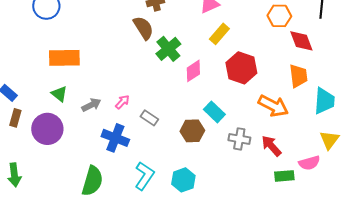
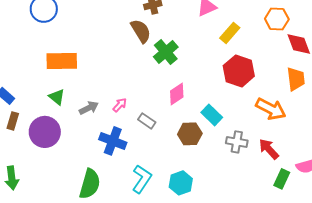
yellow rectangle: (219, 34) -> (230, 33), moved
pink diamond: (193, 71) -> (177, 94), moved
green rectangle: (284, 176) -> (282, 179), turned -60

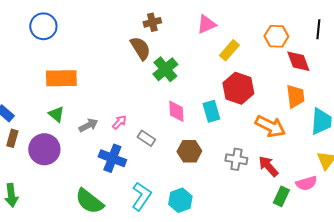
pink diamond: (177, 94) -> (176, 111), turned -60
cyan rectangle: (212, 115) -> (211, 111), moved, turned 30
green semicircle: (90, 184) -> (89, 201), turned 112

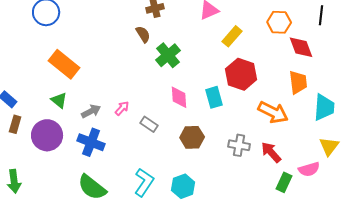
brown semicircle: (140, 48) -> (143, 34), size x0.7
orange rectangle: (61, 78) -> (64, 64), turned 40
blue cross: (112, 158) -> (91, 142), moved

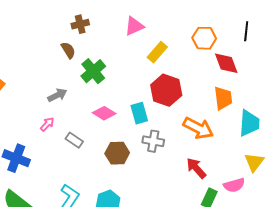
pink diamond: (179, 97) -> (104, 113), turned -55
gray arrow: (91, 111) -> (57, 95), moved
gray cross: (239, 145) -> (153, 141), moved

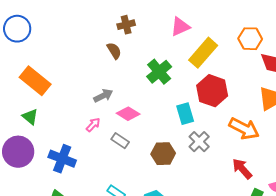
yellow rectangle: (157, 52) -> (203, 53), size x1.4
green cross: (93, 71) -> (159, 72), moved
pink diamond: (104, 113) -> (128, 114), moved
gray cross: (153, 141) -> (199, 142), turned 35

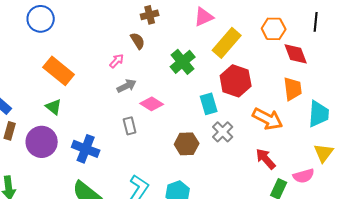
pink arrow: (93, 125) -> (117, 61), moved
gray rectangle: (120, 141) -> (130, 126), moved, turned 42

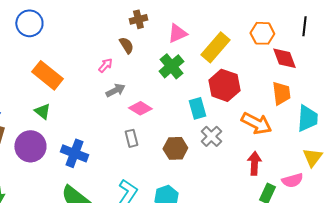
pink triangle: (204, 17) -> (177, 33), moved
gray rectangle: (130, 126) -> (131, 138), moved
red arrow: (266, 159) -> (254, 163), turned 45

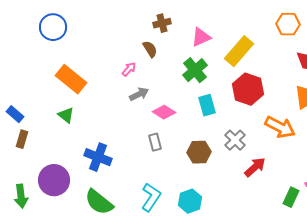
orange hexagon: (262, 33) -> (288, 24), moved
cyan rectangle: (197, 108) -> (207, 105), moved
purple circle: (30, 146) -> (54, 180), moved
red arrow: (254, 163) -> (255, 167), moved, turned 45

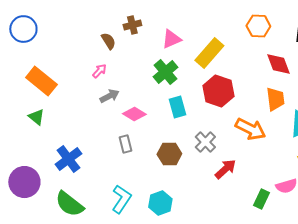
brown semicircle: (150, 49) -> (108, 41), moved
blue cross: (98, 157) -> (68, 159), turned 32

